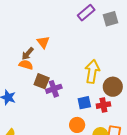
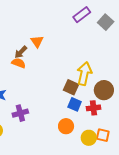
gray square: (110, 19) -> (106, 22), turned -35
brown square: (42, 81) -> (71, 87), moved
purple cross: (54, 89) -> (20, 113), moved
blue square: (84, 103) -> (75, 104), turned 32

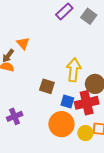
brown square: (71, 87) -> (47, 86), moved
red cross: (93, 108) -> (87, 103), size x1.6
orange circle: (66, 126) -> (61, 124), size x1.6

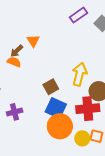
brown square: (47, 86) -> (51, 87), turned 35
blue square: (67, 102) -> (56, 108), moved, size x1.5

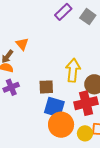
brown square: (51, 87) -> (46, 87), turned 35
purple cross: (15, 112) -> (11, 87), moved

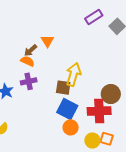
yellow arrow: (73, 70) -> (73, 74), moved
orange circle: (61, 125) -> (71, 127), size x0.6

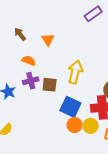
brown arrow: (30, 50) -> (20, 34), moved, turned 96
brown square: (63, 88) -> (50, 85), moved
yellow circle: (92, 141) -> (91, 126), moved

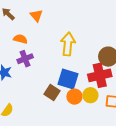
brown square: (50, 85) -> (52, 92), moved, turned 35

